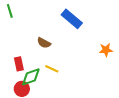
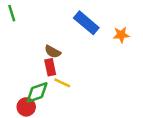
orange star: (106, 50) -> (121, 35), moved
red rectangle: (19, 64) -> (50, 67), moved

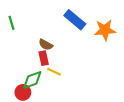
green line: (12, 13) -> (11, 23), moved
orange star: (121, 35) -> (105, 30), size x1.5

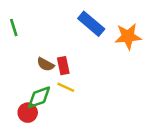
brown semicircle: (46, 45) -> (45, 64), moved
red rectangle: (44, 58) -> (63, 66), moved

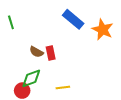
orange star: (128, 36) -> (103, 29), turned 30
yellow line: (66, 87) -> (63, 88), moved, turned -32

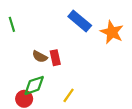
yellow line: (63, 88) -> (69, 95), turned -48

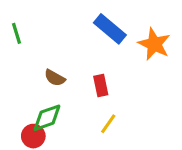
red rectangle: (55, 58) -> (101, 86), moved
yellow line: (69, 95) -> (108, 124), moved

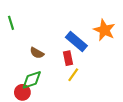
blue rectangle: (110, 29) -> (76, 42), moved
yellow line: (108, 124) -> (73, 75), moved

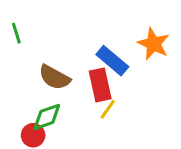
brown semicircle: (37, 53) -> (54, 77), size x1.5
red rectangle: (68, 58) -> (100, 85), size x1.5

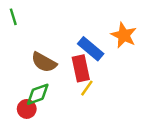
green line: (16, 33) -> (13, 17), moved

